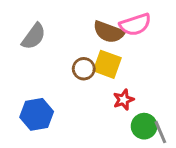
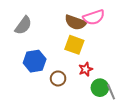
brown circle: (84, 69) -> (58, 78), moved
blue hexagon: (37, 114) -> (35, 61), moved

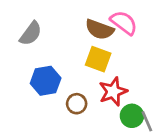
pink semicircle: (94, 17) -> (124, 23), turned -125
red star: (86, 69) -> (113, 92), size x1.5

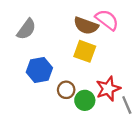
red star: (113, 92) -> (108, 89), moved
green circle: (132, 116) -> (85, 100), moved

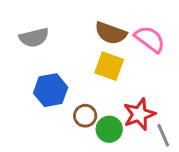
pink semicircle: (107, 20) -> (150, 39), moved
gray semicircle: (26, 29) -> (34, 38), turned 40

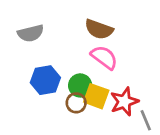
pink semicircle: (150, 39) -> (104, 57), moved
yellow square: (109, 66) -> (96, 96), moved
green circle: (109, 129) -> (80, 85), moved

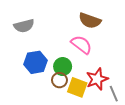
brown semicircle: (99, 29) -> (90, 21), moved
yellow square: (96, 96) -> (77, 87), moved

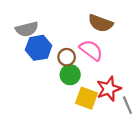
blue hexagon: (35, 62) -> (39, 48), moved
brown circle: (59, 80) -> (67, 57), moved

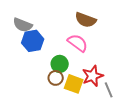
gray semicircle: (27, 29) -> (23, 25), turned 36
brown circle: (67, 57) -> (56, 78), moved

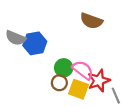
gray semicircle: (23, 25) -> (16, 38), moved
pink semicircle: (78, 43) -> (83, 70), moved

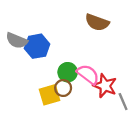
red star: (99, 81) -> (105, 86), turned -30
yellow square: (79, 89) -> (50, 95), moved, turned -36

